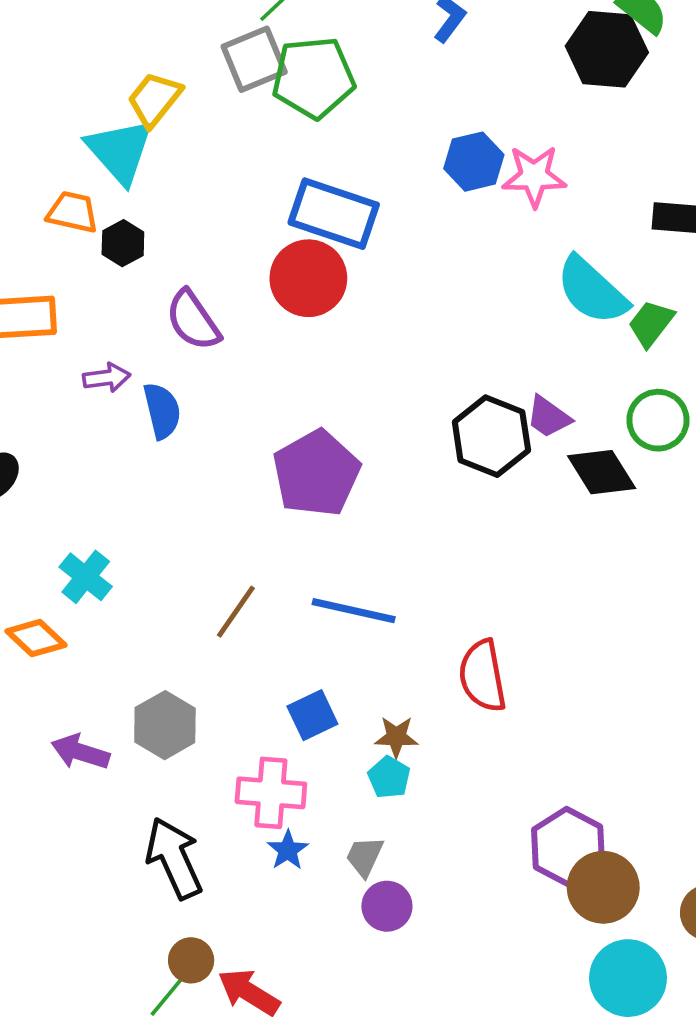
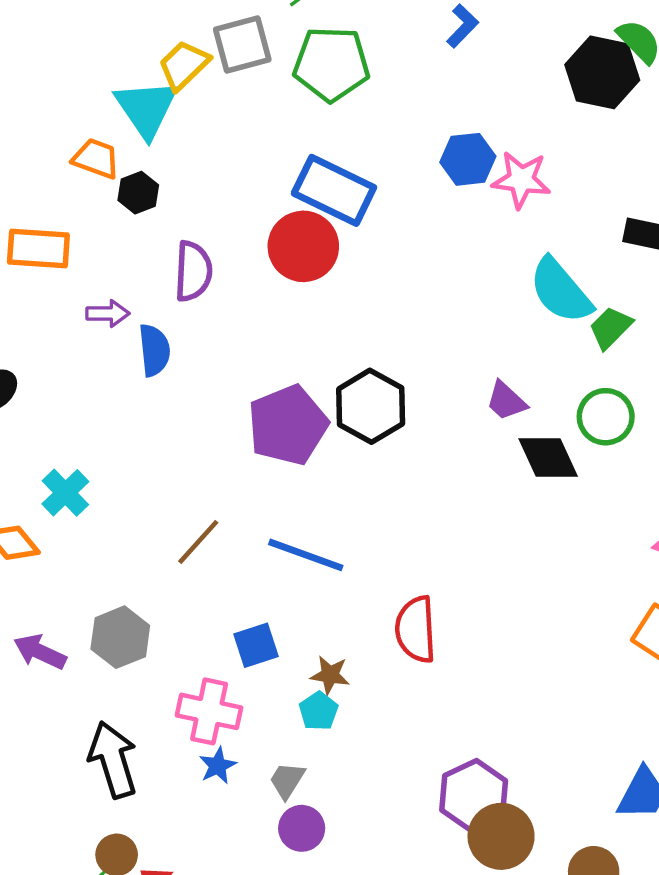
gray square: (254, 59) -> (242, 44), moved
purple semicircle: (193, 320) -> (193, 271), turned -150
black hexagon: (491, 436) -> (371, 406), moved

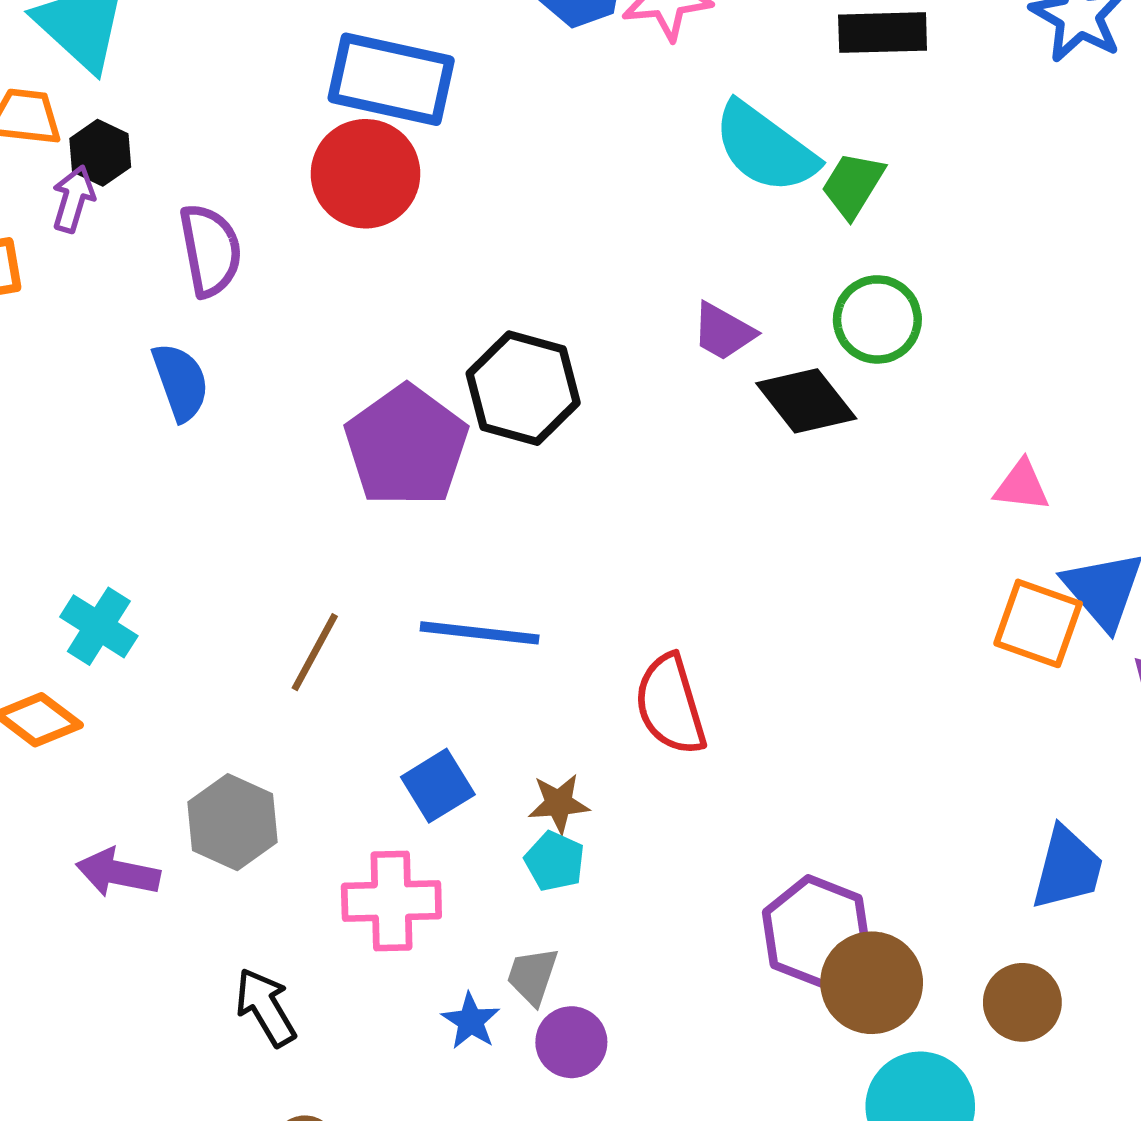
purple arrow: (108, 313) -> (73, 199), moved, turned -60
black arrow: (113, 760) -> (266, 1007), size x0.7
blue star: (218, 766) -> (471, 1021), moved

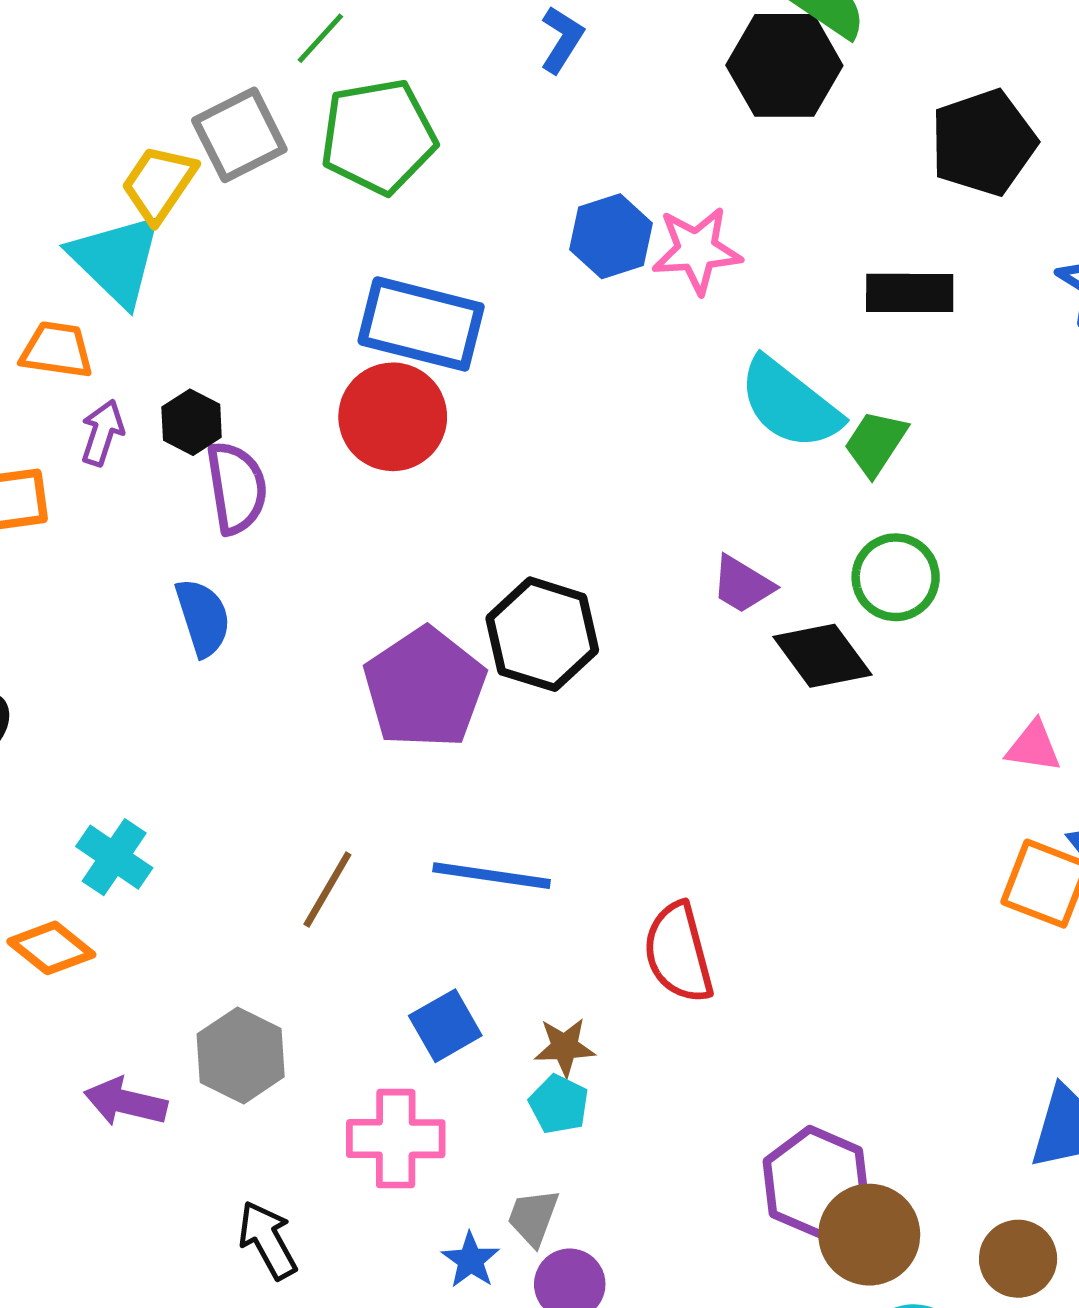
black hexagon: (100, 153) -> (192, 422), moved

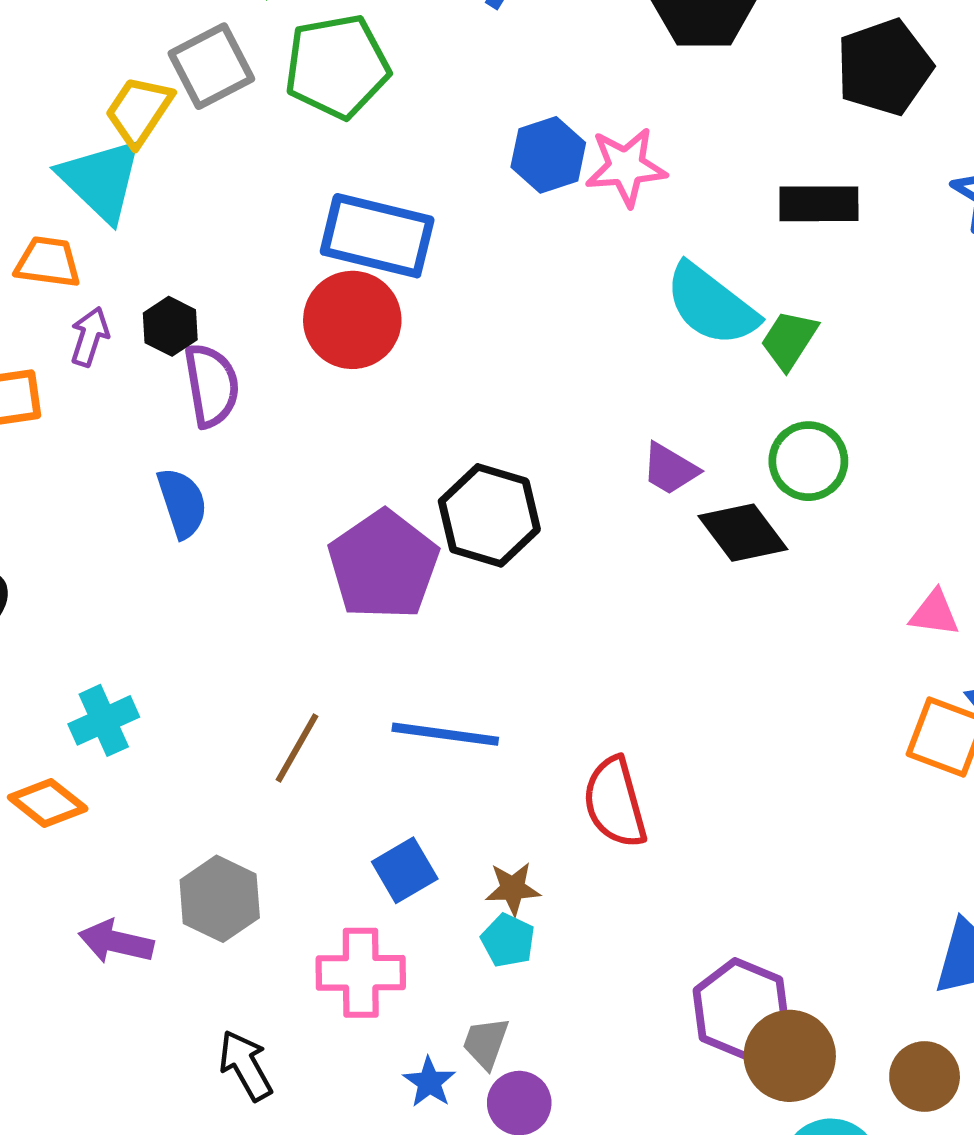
cyan cross: (114, 857) -> (104, 720), turned 32

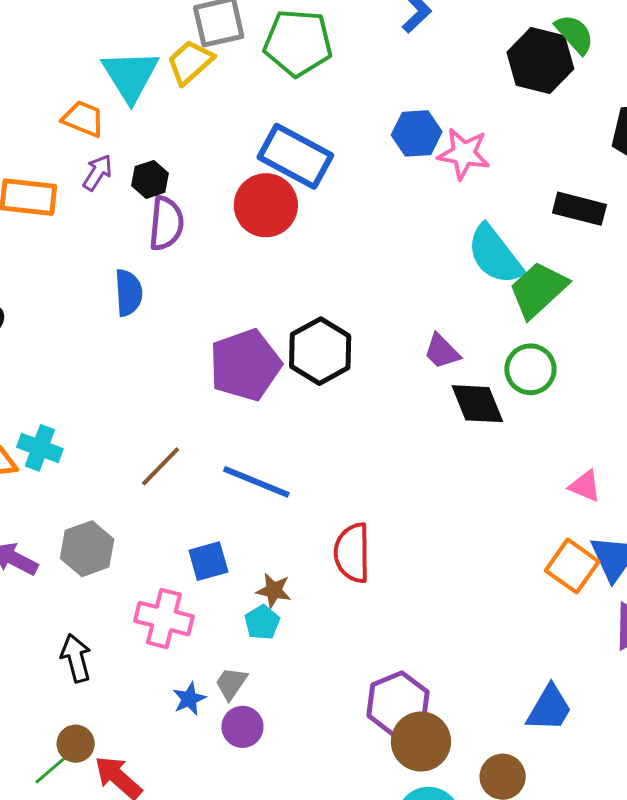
yellow trapezoid: (139, 111) -> (190, 62), moved
green trapezoid: (789, 340) -> (538, 290), size x1.5
cyan cross: (104, 720) -> (40, 448), moved, turned 30

